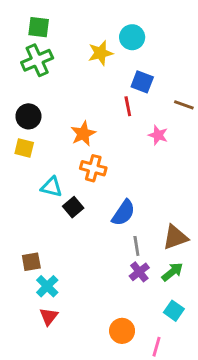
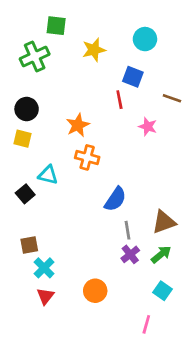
green square: (39, 27) -> (56, 26), moved
cyan circle: (132, 37) -> (145, 39), moved
black square: (73, 207) -> (25, 194), moved
orange circle: (122, 331) -> (95, 291), moved

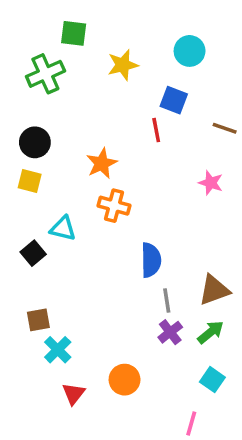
pink star: (148, 127) -> (211, 183), moved
blue semicircle: (115, 199) -> (151, 260), turned -35
red triangle: (45, 296) -> (74, 394), moved

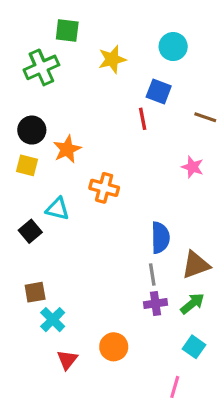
orange star: (102, 163) -> (67, 149), moved
blue semicircle: (151, 260) -> (160, 238), moved
purple cross: (170, 332) -> (155, 303), turned 30

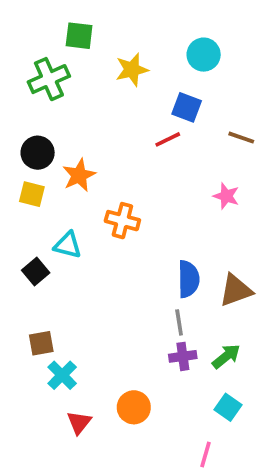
red line: (143, 119) -> (168, 139), turned 75
brown triangle: (196, 265) -> (236, 290), moved

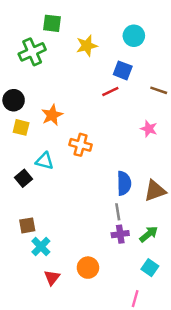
black circle: (38, 153) -> (14, 100), moved

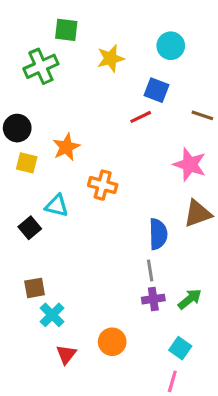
pink star: (149, 129) -> (190, 164), size x1.5
brown triangle: (155, 191) -> (198, 214), moved
cyan square: (150, 268) -> (180, 348), moved

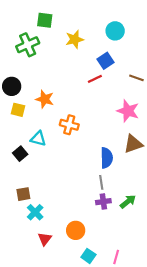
blue square: (156, 90) -> (105, 61), turned 35
orange star: (66, 147) -> (45, 99), turned -30
cyan square: (180, 348) -> (88, 256), moved

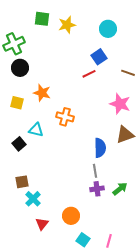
yellow star: (75, 39) -> (67, 25), moved
green cross: (28, 45) -> (14, 44), moved
black circle: (12, 86) -> (20, 68), moved

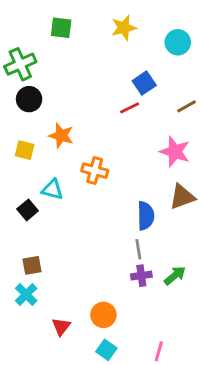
yellow star: (67, 25) -> (124, 28), moved
cyan circle: (108, 29) -> (178, 42), moved
brown line: (128, 73) -> (187, 106), turned -48
cyan cross: (33, 199) -> (26, 294), moved
cyan square: (83, 240) -> (106, 350), moved

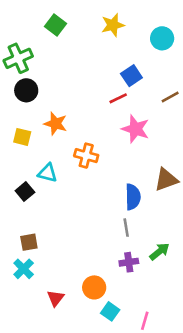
green square: (61, 28) -> (56, 25), turned 30
pink star: (175, 152) -> (135, 129), moved
purple cross: (141, 276) -> (129, 262), moved
cyan square: (106, 350) -> (110, 311), moved

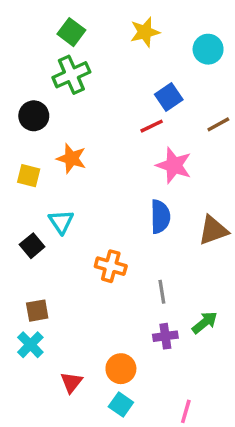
green cross: (18, 58) -> (71, 75), moved
orange cross: (86, 156) -> (111, 266), moved
cyan triangle: (48, 173) -> (61, 222), turned 42
blue semicircle: (133, 197) -> (160, 217), moved
cyan square: (110, 311) -> (121, 405), moved

